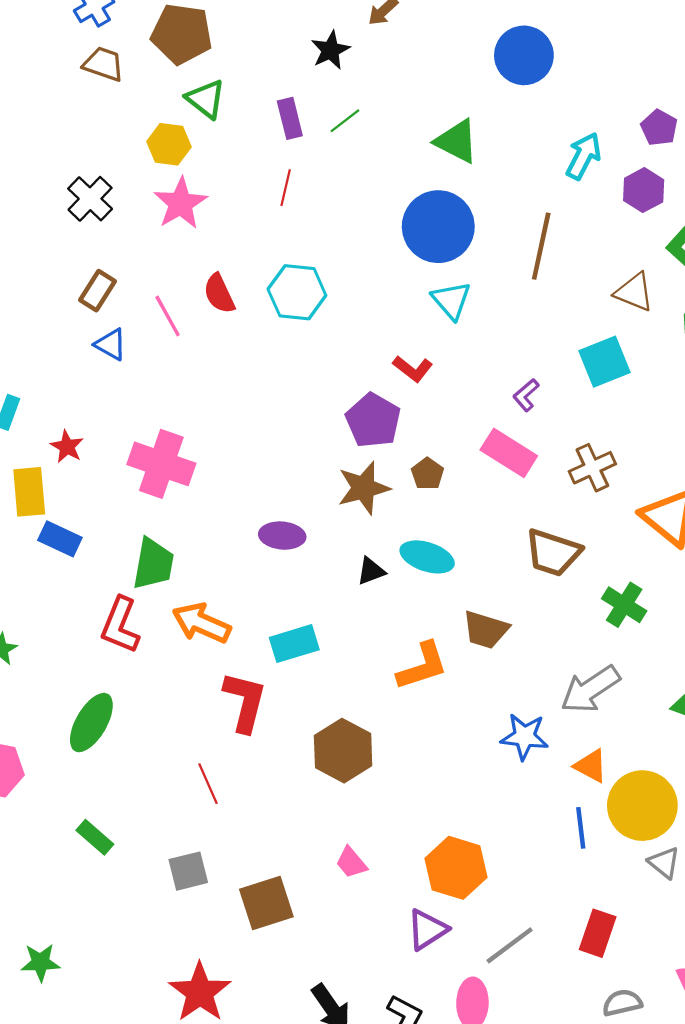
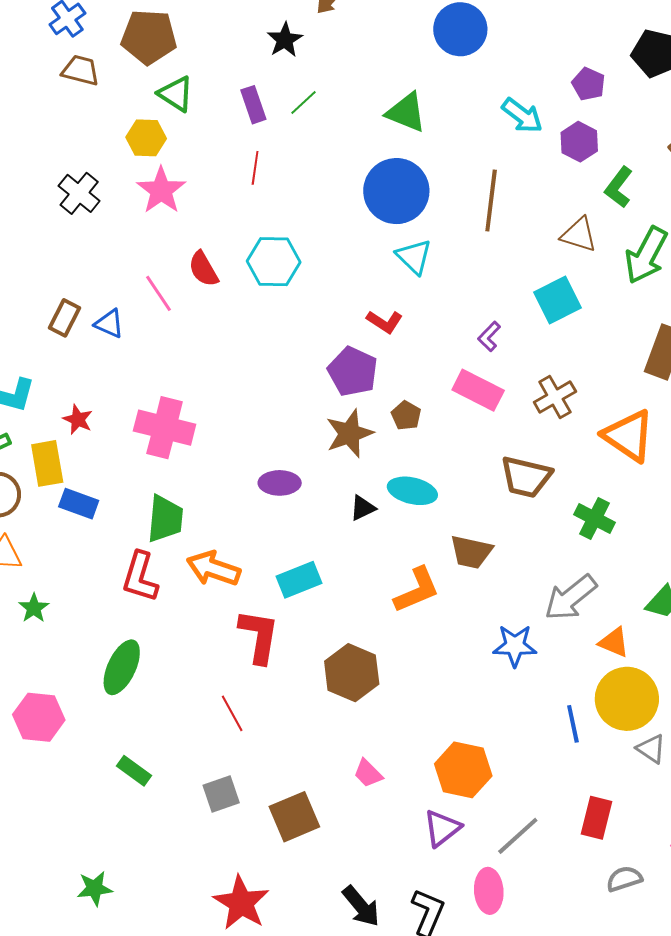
cyan arrow: (584, 156) -> (522, 116), turned 105
brown rectangle: (97, 291) -> (64, 318), moved
orange triangle: (591, 766) -> (614, 642), moved

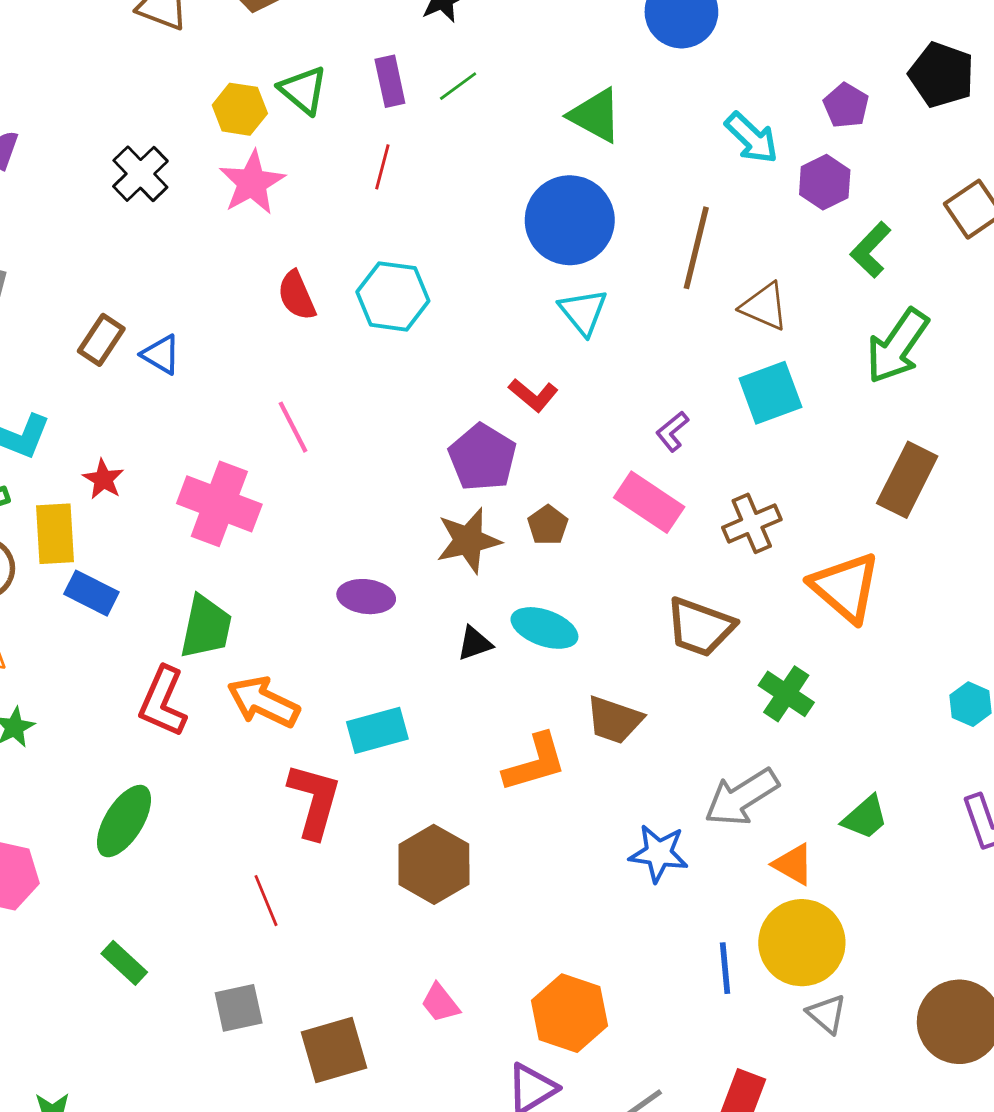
green triangle: (176, 94) -> (303, 90), moved
brown triangle: (579, 235) -> (764, 306), moved
pink line: (158, 293) -> (293, 427), moved

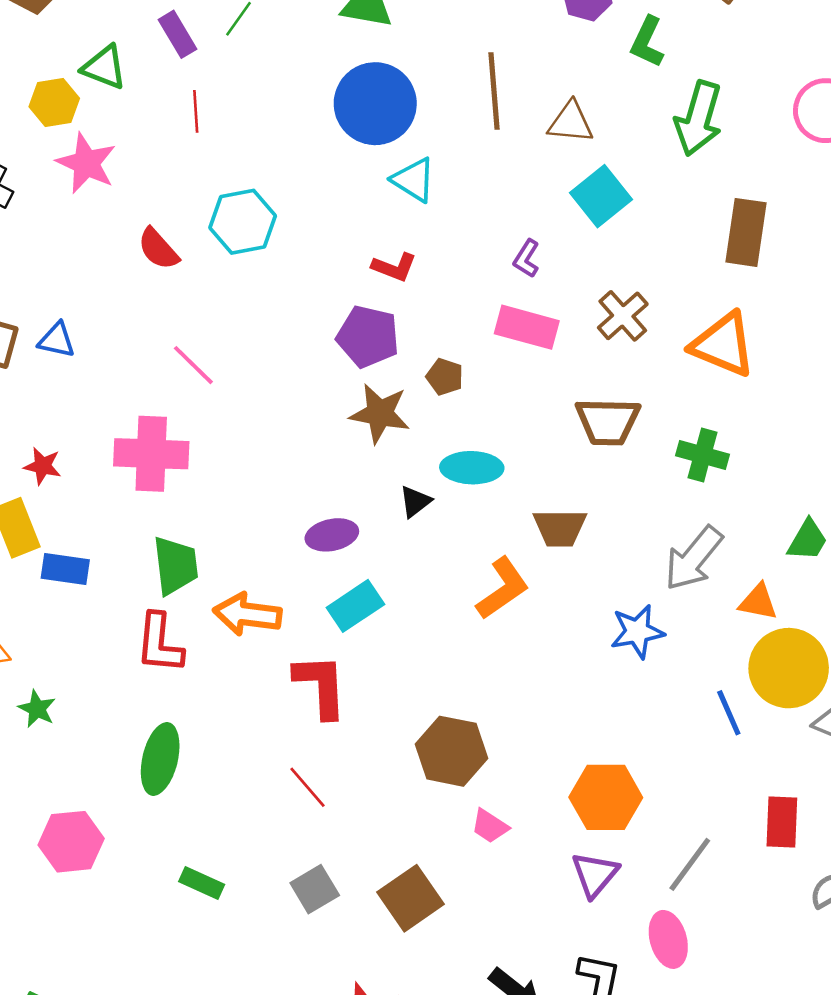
brown star: (468, 541) -> (380, 413), turned -30
purple ellipse: (366, 597) -> (332, 535), moved
brown hexagon: (434, 864) -> (452, 751), moved

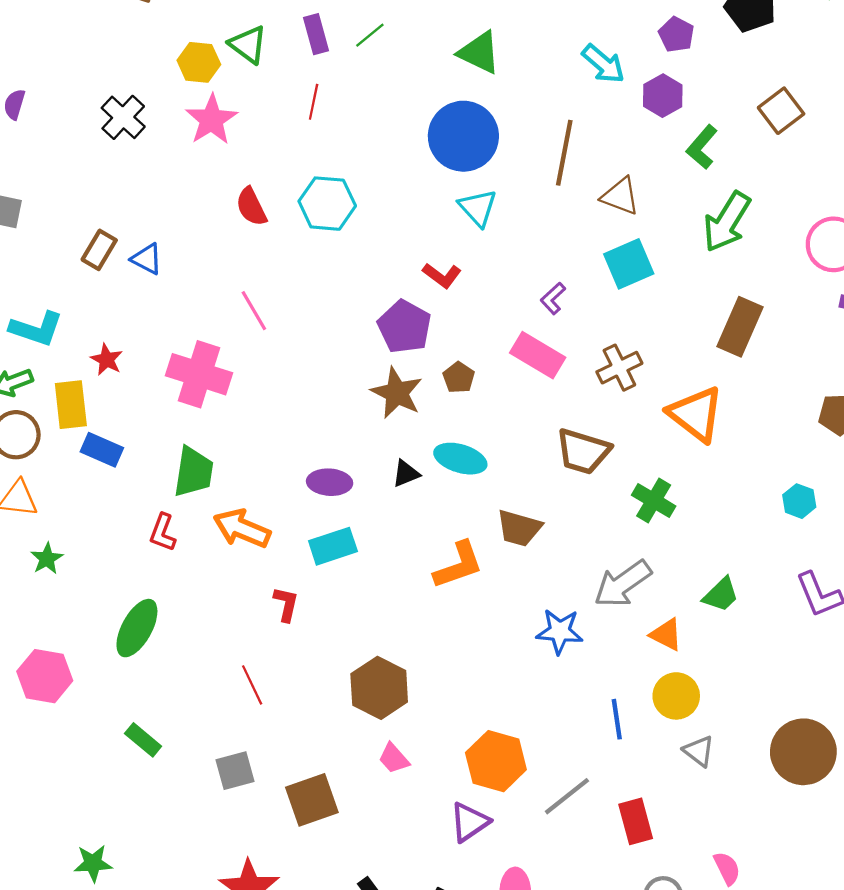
red L-shape: (159, 643) -> (163, 532), size x0.7
yellow circle: (789, 668) -> (676, 696), size x0.7
red L-shape: (321, 686) -> (286, 604), size x0.6
red rectangle: (782, 822) -> (636, 821), turned -33
gray line: (690, 864) -> (567, 796), moved

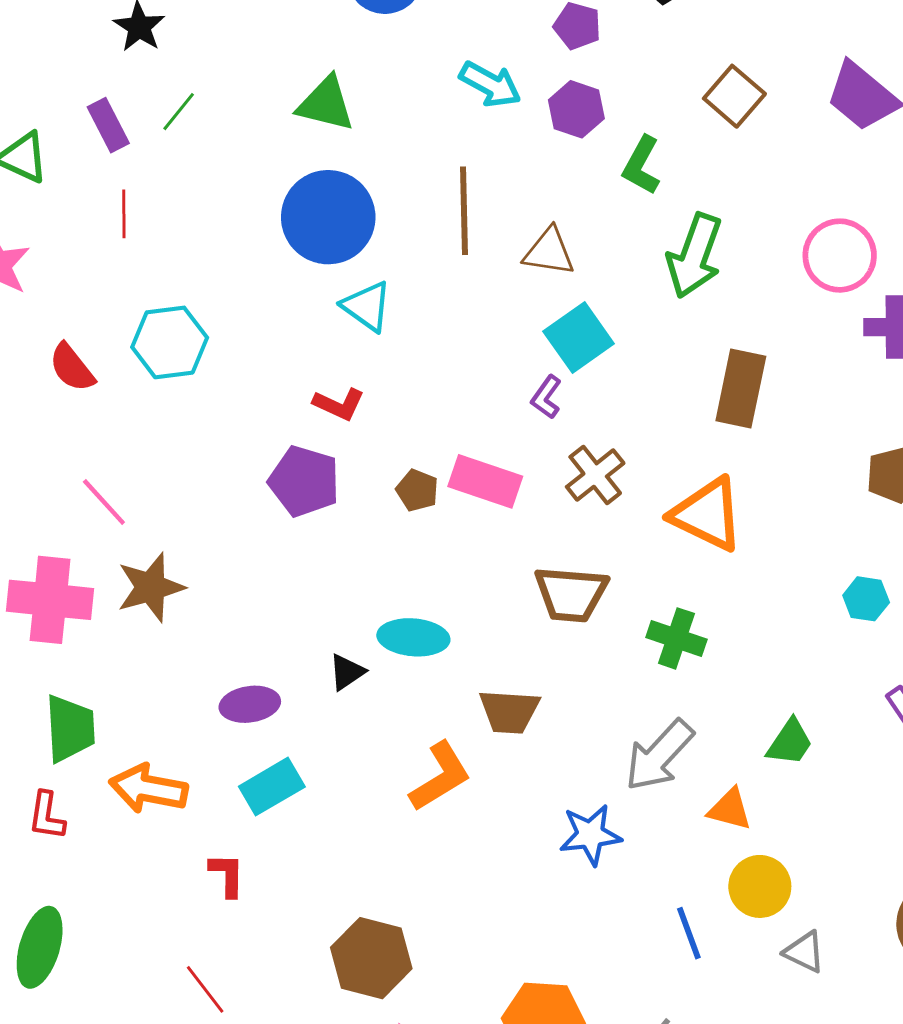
purple L-shape: (553, 298) -> (546, 397), moved
brown pentagon: (459, 377) -> (417, 490), moved
brown star: (397, 393) -> (151, 587), moved, turned -30

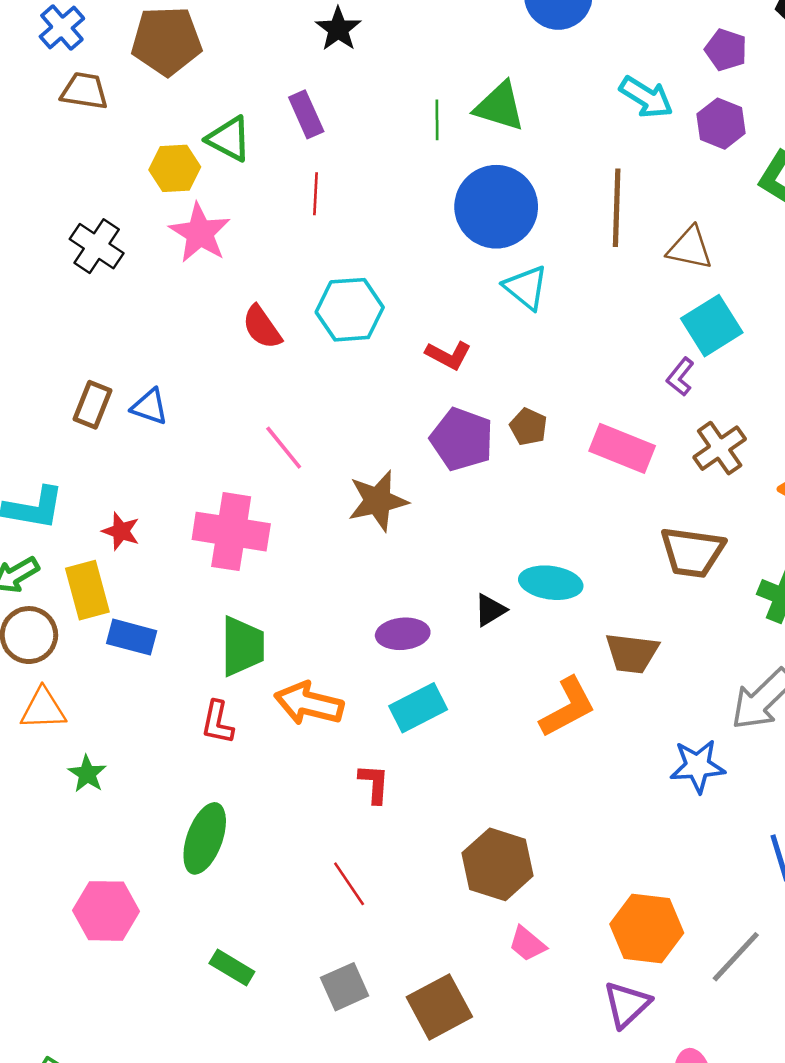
green line: (179, 112) -> (437, 120), moved, turned -42
red L-shape: (339, 404) -> (448, 355), moved
brown pentagon: (417, 490) -> (528, 427), moved
brown star: (151, 587) -> (378, 501), moved

